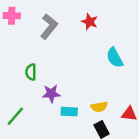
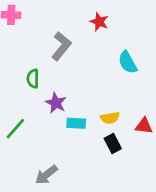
gray L-shape: (49, 26) -> (61, 46), moved
purple star: (51, 94) -> (56, 103), turned 30

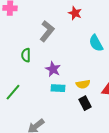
purple star: (56, 103) -> (53, 69), moved

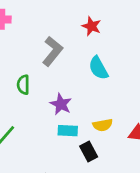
cyan semicircle: (96, 43) -> (98, 68), moved
black rectangle: (85, 103) -> (89, 152), moved

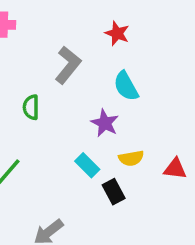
purple star: (61, 104) -> (105, 123), moved
cyan rectangle: (68, 131) -> (87, 165), turned 42

